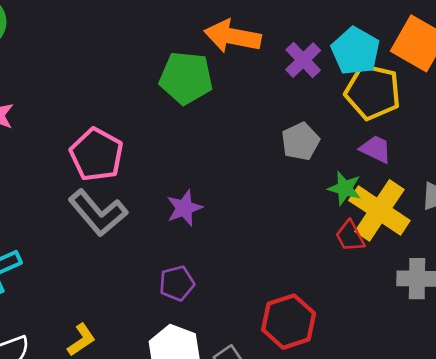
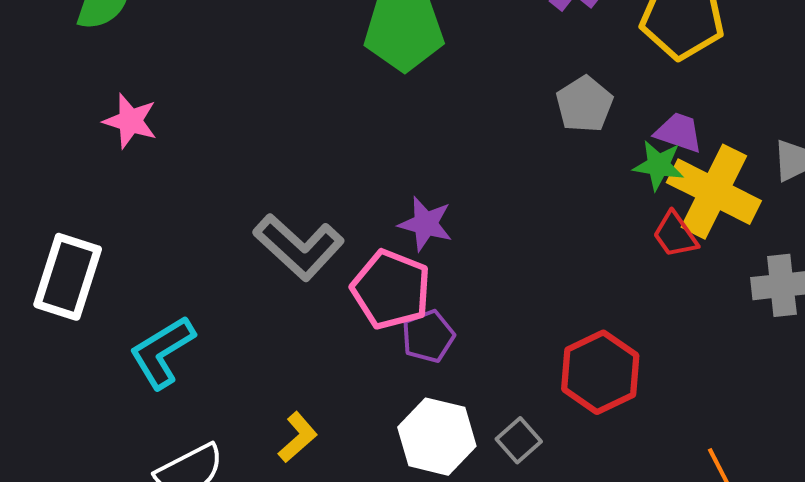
purple trapezoid: (376, 149) -> (679, 132), moved
pink pentagon: (97, 155) -> (391, 289), moved
purple star: (184, 208) -> (425, 224), turned -30

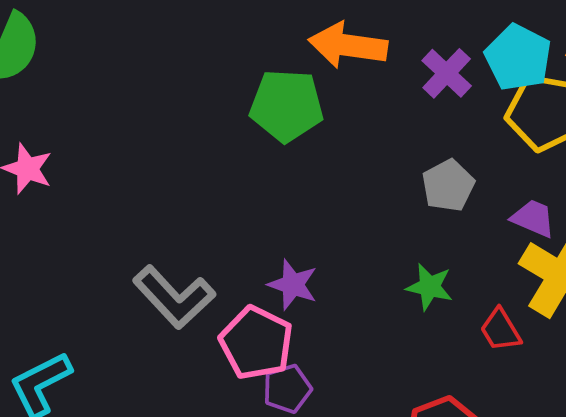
green star: (658, 165) -> (429, 287), moved
red trapezoid: (675, 235) -> (500, 330), moved

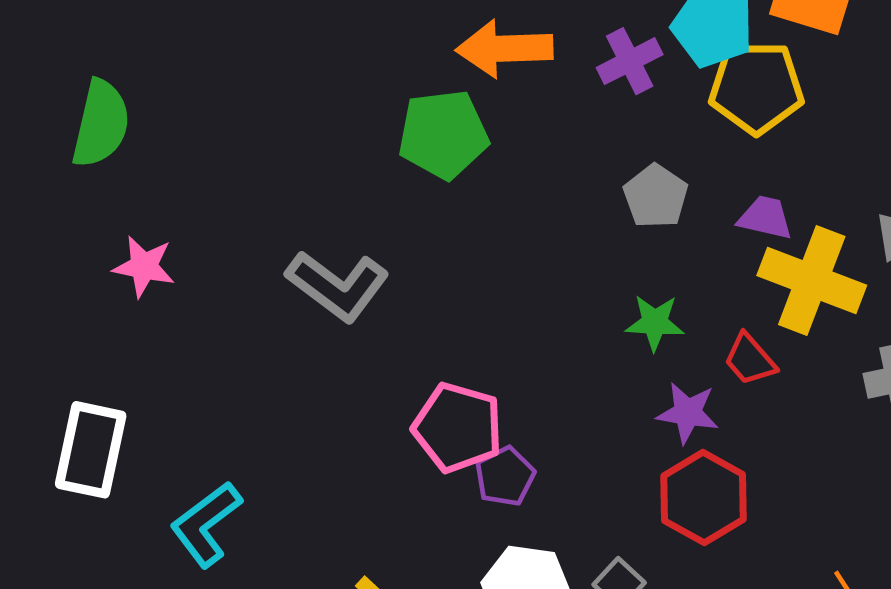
purple cross: (447, 73) -> (630, 61), turned 30
purple star: (293, 285) -> (688, 413), moved
gray L-shape: (174, 297) -> (338, 286), moved

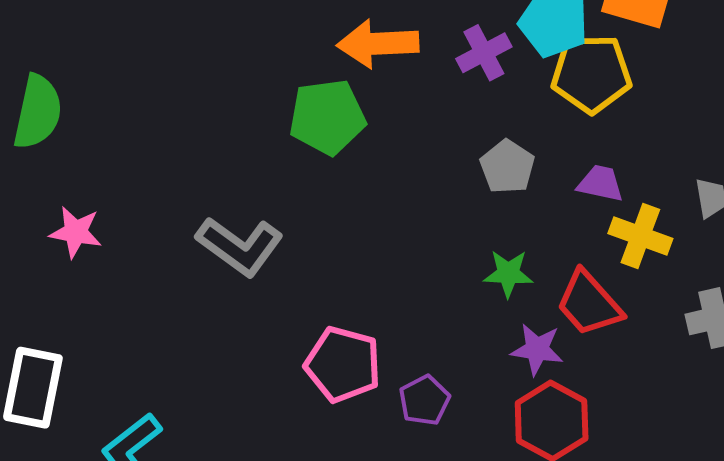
yellow cross: (812, 280) -> (640, 236), size x0.7
red trapezoid: (750, 359) -> (589, 303), size x1.5
purple pentagon: (505, 476) -> (424, 400), moved

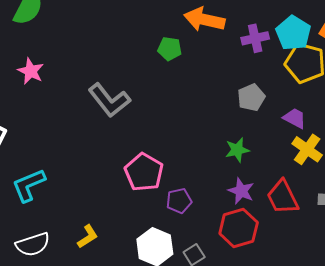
green pentagon: (327, 117) -> (170, 49), size x0.6
green star: (508, 274) -> (237, 150), turned -30
red trapezoid: (589, 303) -> (283, 197), moved

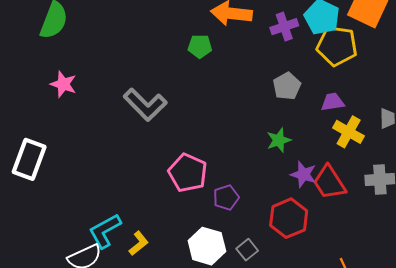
purple trapezoid: (295, 118) -> (333, 102), turned -30
cyan L-shape: (29, 185) -> (105, 231), moved
purple star: (241, 191) -> (303, 174), moved

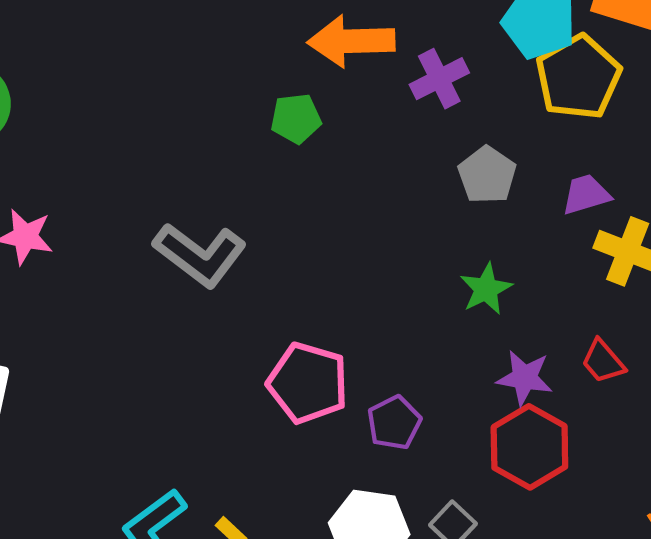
purple cross: (284, 27) -> (439, 79), moved
yellow pentagon: (337, 46) -> (578, 77), turned -30
purple star: (303, 174) -> (525, 378), moved
red trapezoid: (329, 183) -> (603, 361), size x0.6

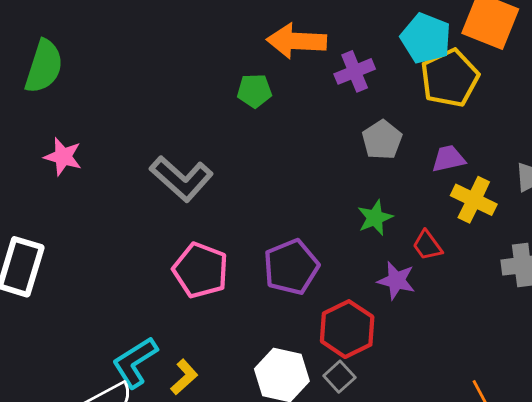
red trapezoid: (603, 361) -> (427, 245), moved
pink pentagon: (308, 383) -> (201, 270), moved
purple pentagon: (394, 423) -> (291, 267), moved, size x1.5
red hexagon: (529, 447) -> (347, 329), moved

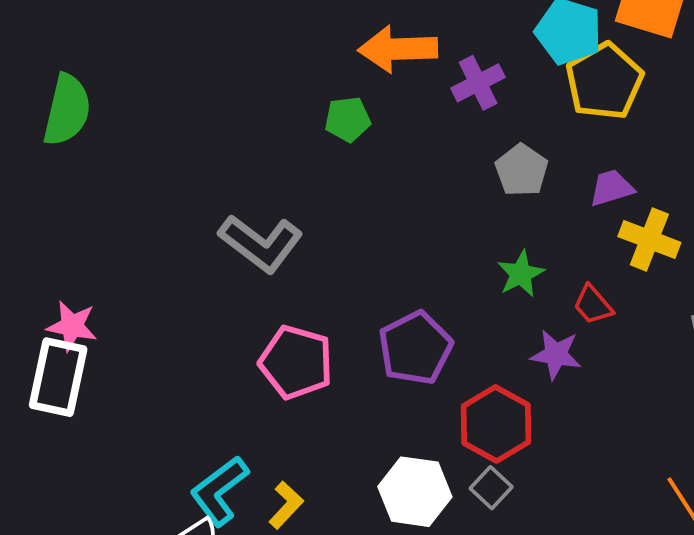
pink star: (63, 157) -> (72, 326), moved

